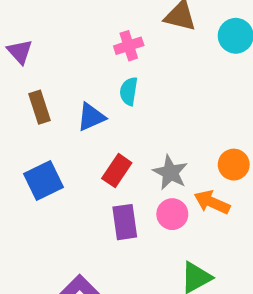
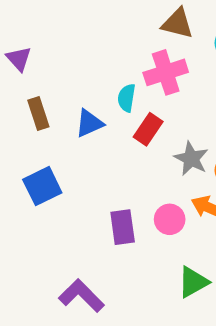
pink cross: (129, 46) -> (166, 72), moved, size x1.5
red rectangle: (117, 171) -> (148, 129), moved
gray star: (170, 172) -> (191, 159), moved

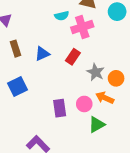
cyan semicircle: (127, 98) -> (62, 16), moved, turned -112
green triangle: (193, 282) -> (97, 124), moved

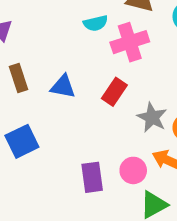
blue triangle: (42, 54) -> (63, 87), turned 35

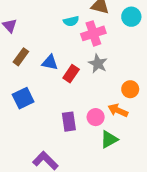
brown rectangle: (18, 78) -> (21, 57), turned 54
red rectangle: (114, 92) -> (71, 74), moved
gray star: (152, 117) -> (98, 64), moved

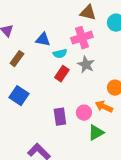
cyan semicircle: (71, 21) -> (60, 54), moved
blue triangle: (50, 62) -> (43, 40), moved
blue square: (23, 98) -> (19, 96), turned -30

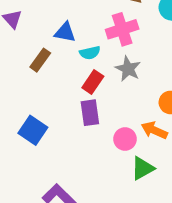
brown rectangle: (17, 59) -> (40, 60), moved
blue square: (19, 96) -> (33, 130), moved
purple rectangle: (60, 117) -> (90, 113), moved

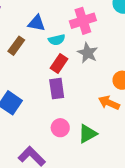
pink circle: (125, 139) -> (60, 128), moved
green triangle: (143, 168) -> (88, 134), moved

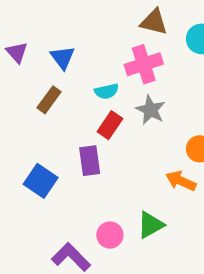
blue triangle: (36, 23) -> (63, 57), moved, turned 42
purple rectangle: (57, 89) -> (90, 161), moved
pink circle: (60, 128) -> (110, 235), moved

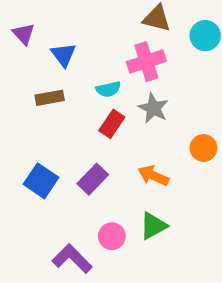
purple triangle: (17, 52) -> (24, 34), moved
brown rectangle: (49, 100) -> (50, 98), turned 44
purple rectangle: (90, 161) -> (93, 179), moved, turned 52
orange arrow: (181, 181) -> (153, 176), moved

